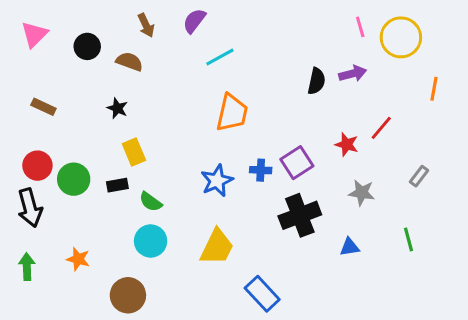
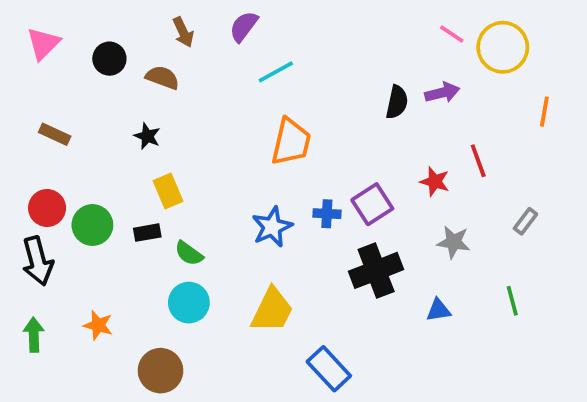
pink line: (360, 27) -> (452, 34), turned -40
red line: (381, 128) -> (478, 161), turned -60

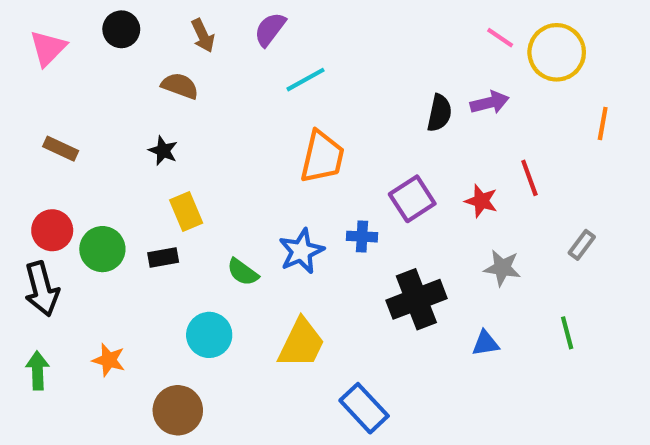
black circle: (109, 59) -> (121, 29), moved
purple square: (372, 204) -> (412, 199), moved
green semicircle: (189, 253) -> (243, 272), moved

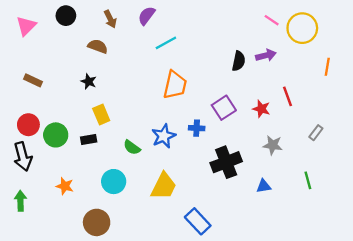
orange star: (109, 360) -> (65, 186), moved

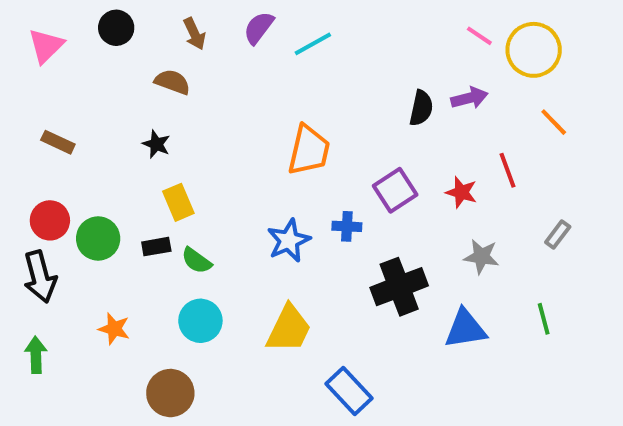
cyan line: (166, 43) -> (313, 44), moved
orange line: (327, 67) -> (554, 122), moved, turned -54
green semicircle: (132, 147) -> (196, 261), moved
blue triangle: (264, 186) -> (465, 329), size x1.6

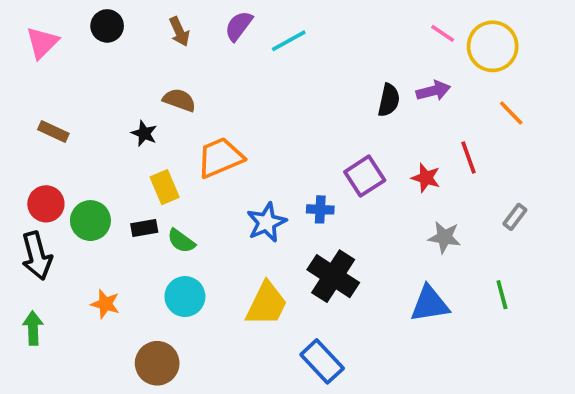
brown semicircle: (172, 82) -> (179, 100), moved
orange trapezoid: (309, 150) -> (220, 158), moved, turned -126
black cross: (399, 287) -> (333, 276), moved, turned -36

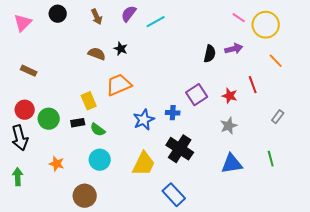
black star: (144, 133) -> (121, 49), moved
gray star: (444, 237) -> (229, 126), moved, turned -30

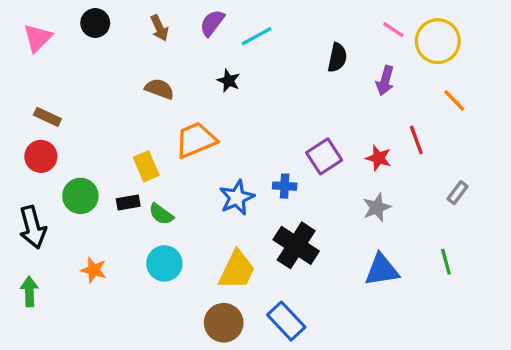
black star: (121, 49) -> (229, 81), moved
purple arrow: (234, 49) -> (385, 81), turned 120
black semicircle: (210, 54) -> (337, 58), moved
red circle: (25, 110) -> (41, 156), moved
brown circle: (85, 196) -> (224, 323), moved

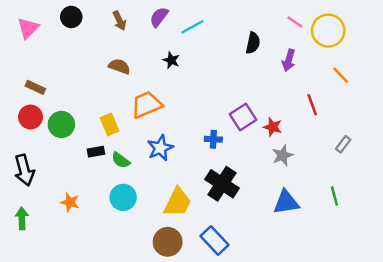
red star: (378, 158) -> (273, 127), moved
green circle: (80, 196) -> (61, 124), moved
blue star: (237, 198) -> (160, 148), moved

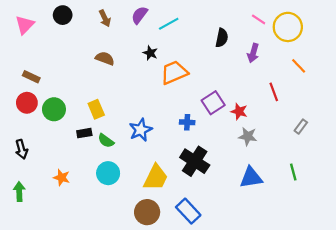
orange trapezoid: (147, 105) -> (174, 72), moved
gray star: (283, 155) -> (248, 136), turned 30
black arrow: (24, 170) -> (21, 149), size x0.7

